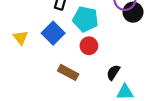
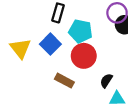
yellow triangle: (21, 38) -> (20, 48), size x1.5
red circle: (89, 46) -> (84, 56), size x1.5

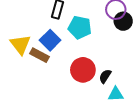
red circle: (84, 56) -> (83, 70), moved
brown rectangle: (64, 81) -> (40, 55), moved

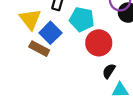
yellow triangle: (20, 44) -> (30, 19), moved
red circle: (83, 70) -> (99, 43), moved

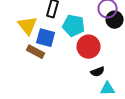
blue square: (50, 33) -> (46, 38), turned -30
black semicircle: (109, 71) -> (98, 72), turned -144

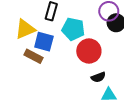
yellow triangle: (28, 26) -> (25, 29), turned 45

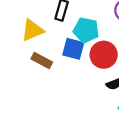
blue square: (44, 42) -> (73, 49), moved

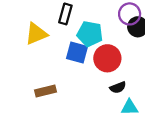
brown rectangle: (42, 61) -> (46, 91), moved, turned -42

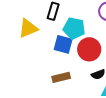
brown rectangle: (46, 91) -> (61, 77), moved

